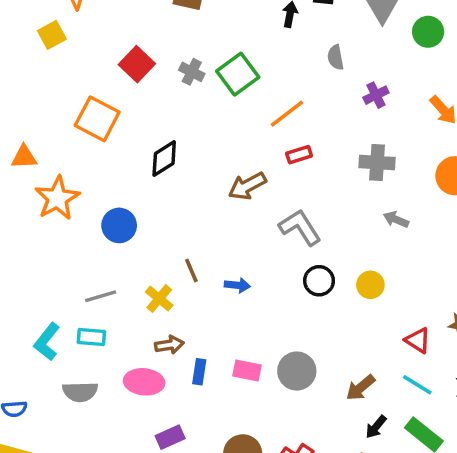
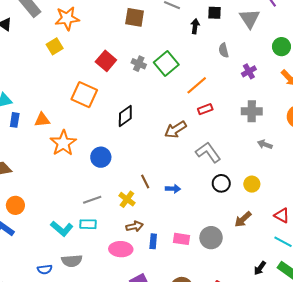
green circle: (428, 32) -> (281, 47), moved
cyan L-shape: (47, 342) -> (62, 229), turned -85
brown arrow: (360, 388) -> (243, 219), moved
gray semicircle: (80, 392) -> (72, 261), moved

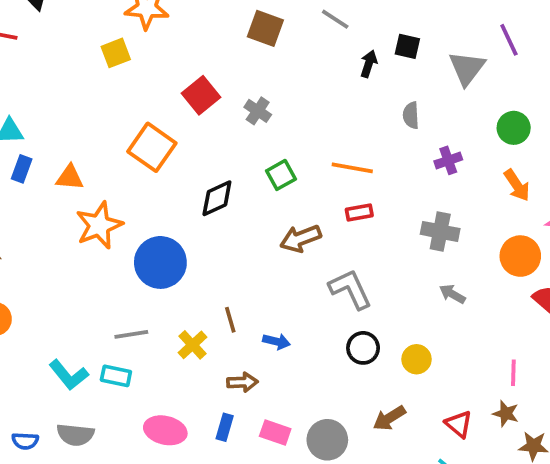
green square: (166, 63) -> (281, 175), moved, size x0.7
orange line: (197, 85) -> (352, 168), turned 40
blue circle: (101, 157) -> (160, 262), size x1.4
brown arrow: (135, 226) -> (242, 382), moved

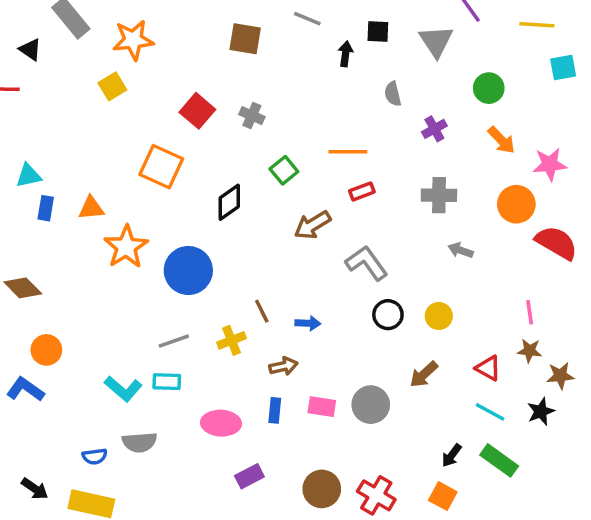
yellow cross: (193, 345) -> (232, 340), turned 32

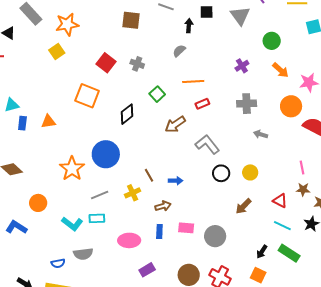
gray semicircle: (393, 94) -> (179, 51), moved, turned 64
orange star: (126, 247) -> (72, 169), moved
orange circle: (46, 350) -> (38, 203), moved
gray circle: (371, 405) -> (215, 236), moved

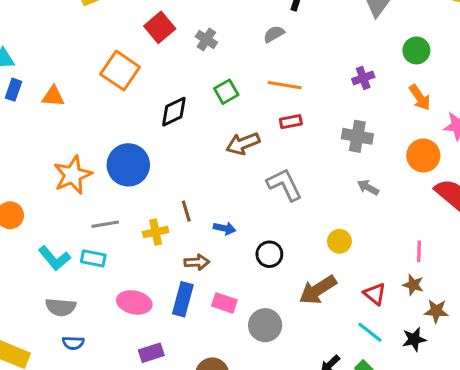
black circle: (221, 173) -> (269, 254), moved
brown arrow: (243, 206) -> (318, 290), size x1.4
blue rectangle: (159, 231) -> (183, 299), size x1.5
blue semicircle: (58, 263) -> (73, 343), moved

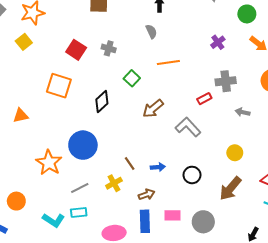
gray semicircle: (274, 34) -> (151, 31), turned 112
red rectangle: (291, 122) -> (204, 99), moved

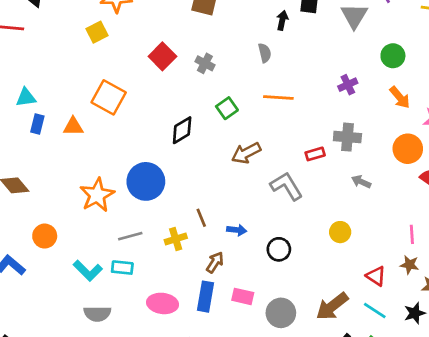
orange square: (59, 86) -> (109, 97), moved
brown arrow: (230, 188) -> (332, 306), moved
brown arrow: (147, 194) -> (215, 262), turned -49

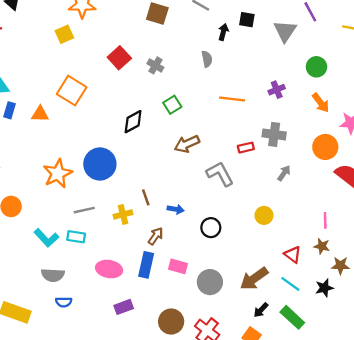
orange line: (278, 98) -> (232, 99), moved
gray arrow: (361, 182) -> (284, 173), turned 98

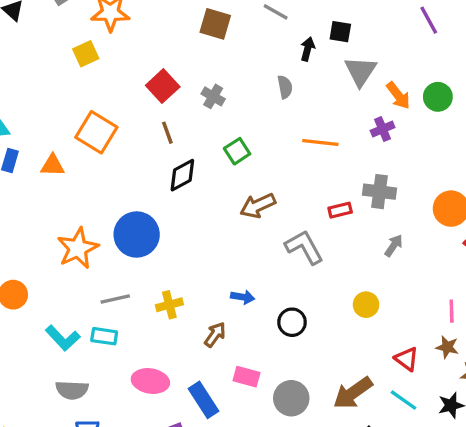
gray triangle: (285, 31) -> (360, 71), moved
orange arrow: (321, 103) -> (398, 95), moved
brown line: (146, 197) -> (167, 133), moved
blue rectangle: (146, 265) -> (204, 400), moved, turned -45

